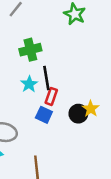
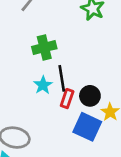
black circle: (78, 114) -> (90, 96), moved
blue square: (44, 115) -> (87, 127), moved, size x1.5

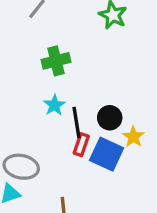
black line: (62, 78) -> (77, 123), moved
red rectangle: (67, 99) -> (81, 145), moved

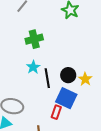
yellow star: (133, 137) -> (85, 79), moved
red rectangle: (81, 145) -> (56, 112), moved

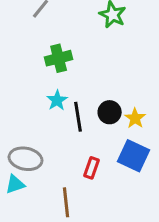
blue square: (66, 98) -> (134, 156), moved

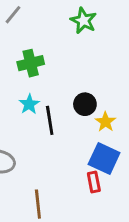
black circle: (110, 112) -> (85, 104), moved
red rectangle: (92, 168) -> (94, 182), moved, turned -30

